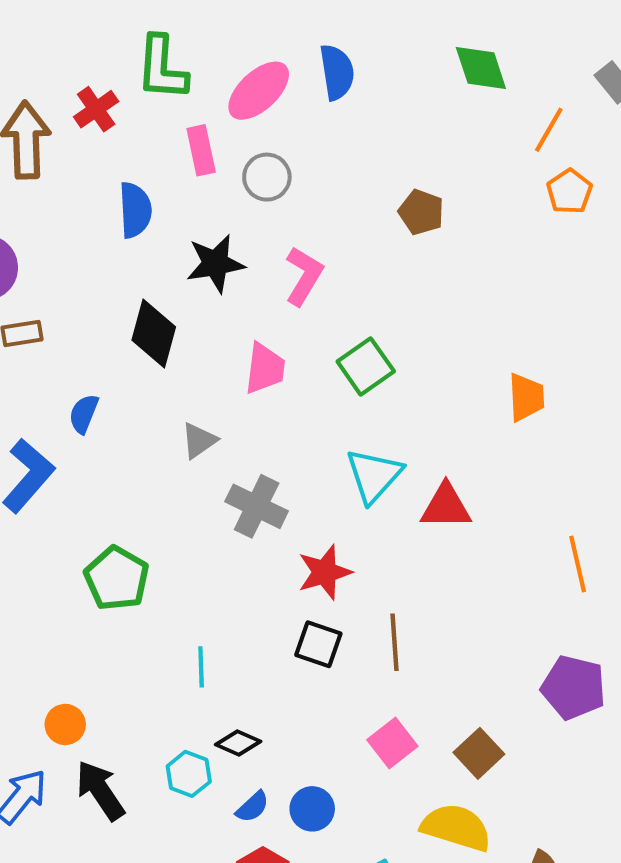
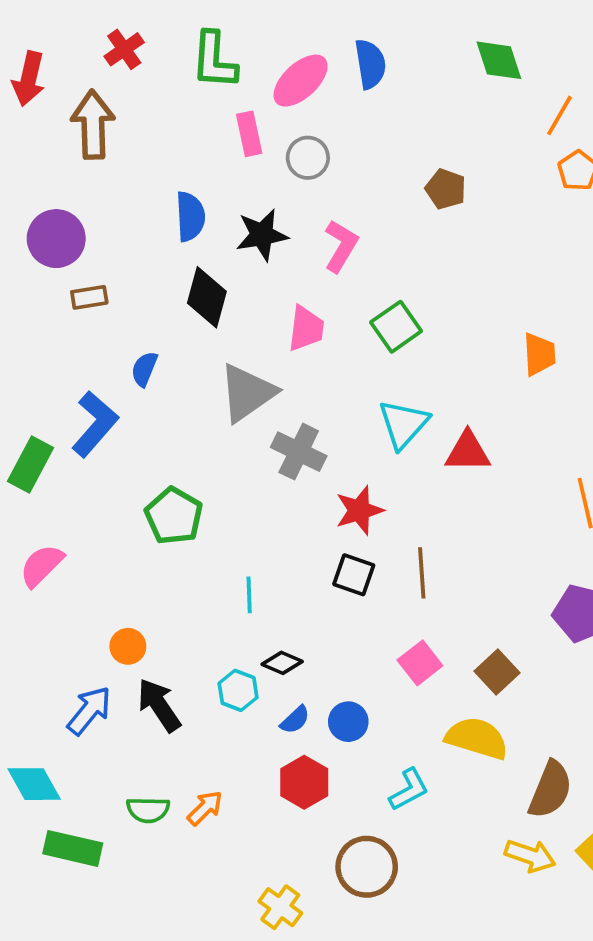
red cross: (96, 109) -> (124, 49), moved
blue semicircle: (135, 210) -> (190, 216), moved
gray triangle: (199, 440) -> (247, 393), size x1.8

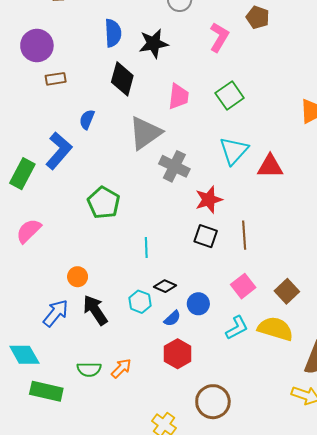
pink L-shape: (341, 246) -> (219, 37), moved
blue circle: (348, 722) -> (198, 304), moved
cyan L-shape: (409, 790) -> (237, 328), moved

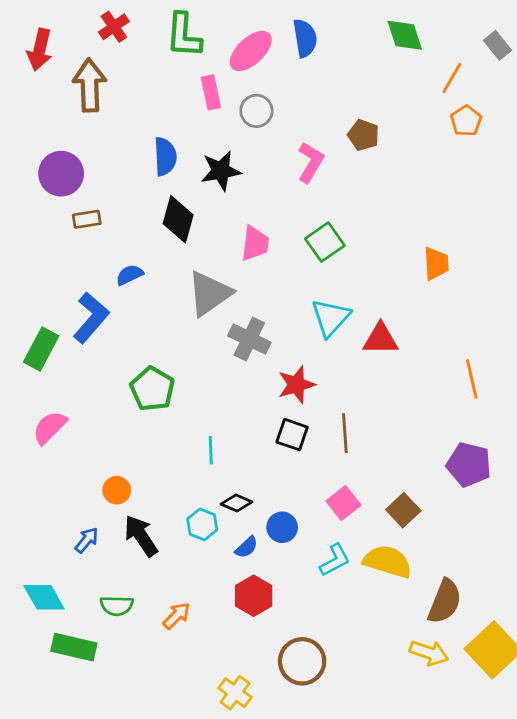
blue semicircle: (87, 119) -> (130, 275), turned 42
blue arrow: (56, 313) -> (87, 540), size x0.7
green semicircle: (89, 369) -> (117, 606), moved

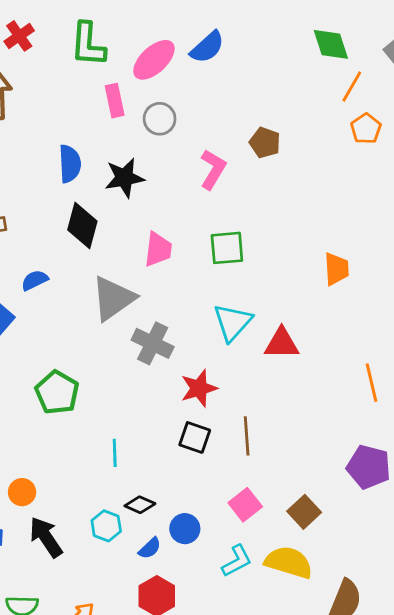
green diamond: (405, 35) -> (331, 44), moved
blue semicircle: (305, 38) -> (207, 47), turned 57
green square: (325, 242) -> (227, 248), turned 30

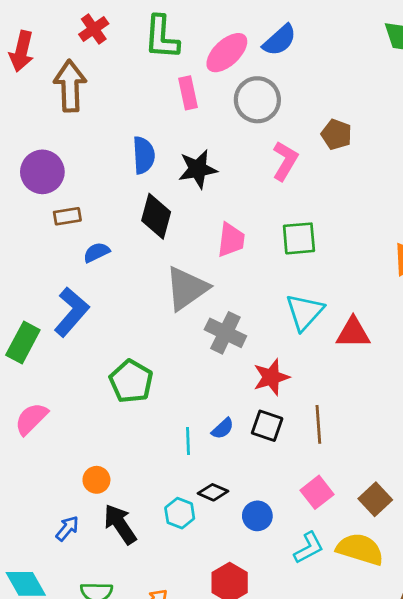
gray circle: (160, 119) -> (257, 100), moved, size x1.4
blue semicircle: (35, 280) -> (96, 252), moved
blue semicircle: (150, 548) -> (223, 429), moved

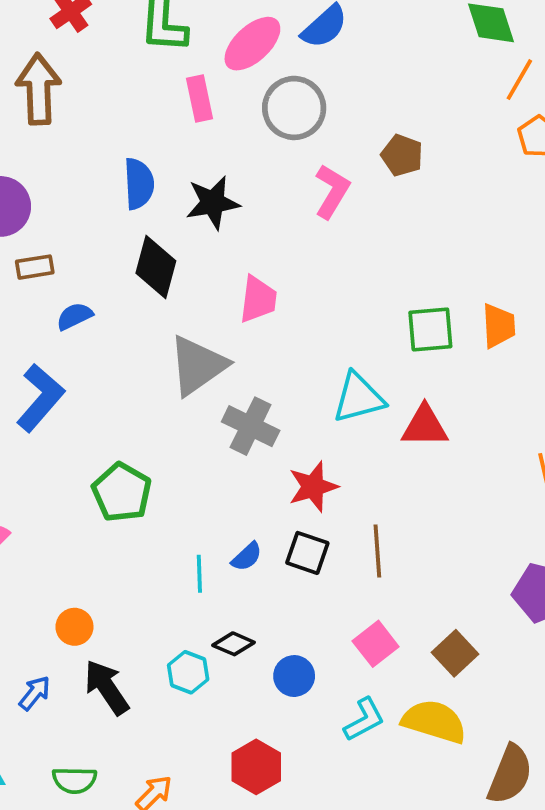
green square: (299, 238) -> (430, 330), moved
cyan triangle: (305, 312) -> (358, 398), turned 33

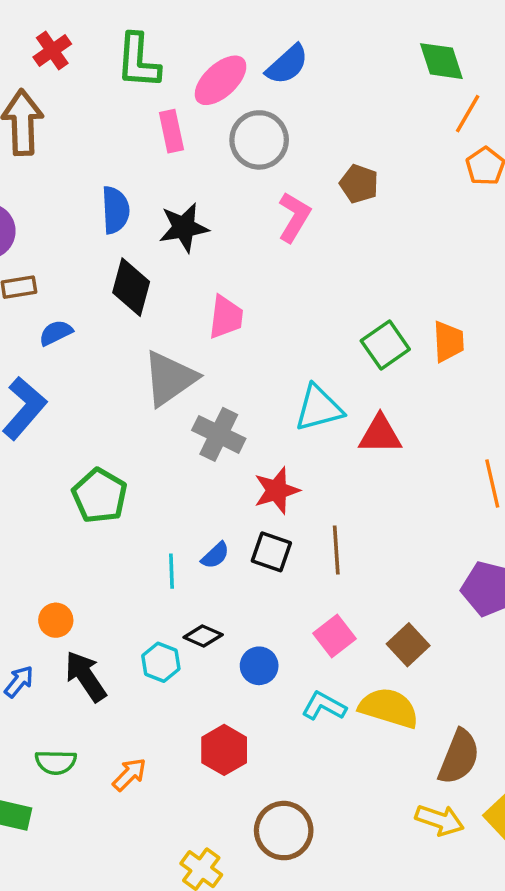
green square: (430, 330) -> (385, 345), turned -30
cyan L-shape: (364, 720) -> (324, 706), turned -123

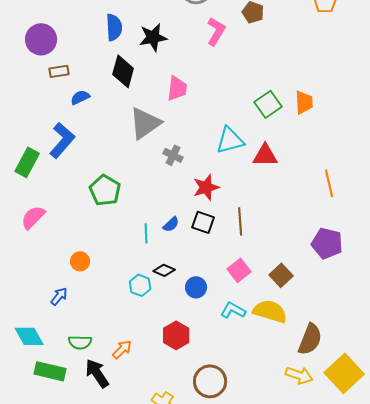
gray cross: (219, 434) -> (173, 155), size x0.7
black arrow: (86, 676) -> (97, 373), moved

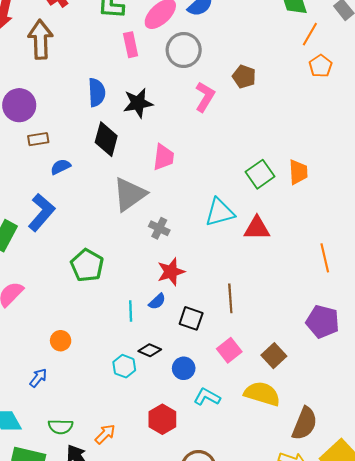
red star: (206, 187) -> (171, 272), moved
black square: (203, 222) -> (191, 318), moved
cyan L-shape: (233, 310) -> (207, 397), moved

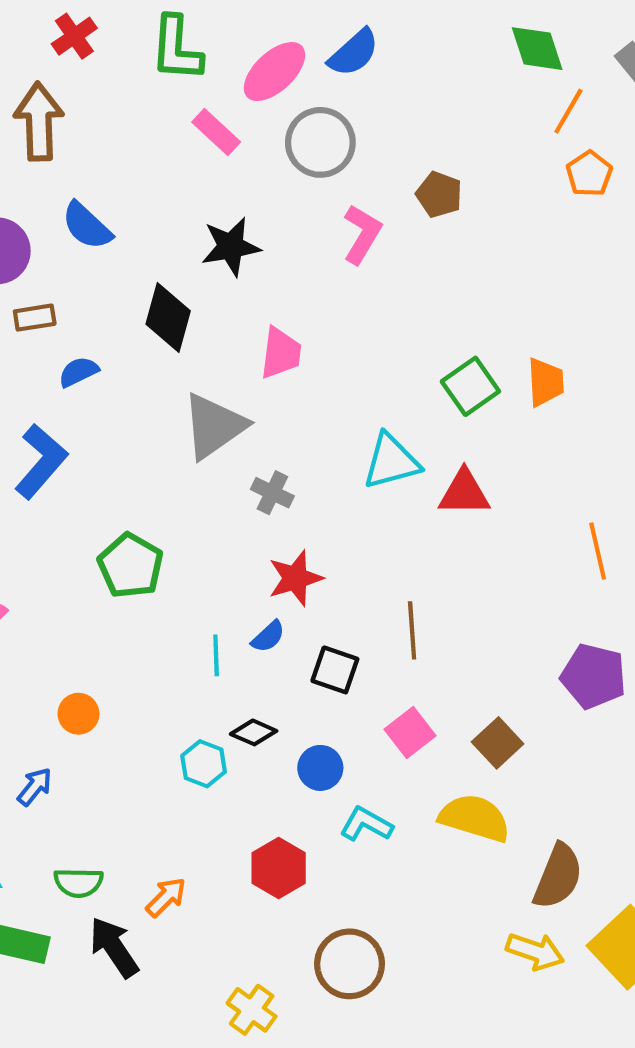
pink rectangle: (131, 45) -> (216, 132), turned -35
blue semicircle: (97, 92) -> (87, 226), moved, turned 136

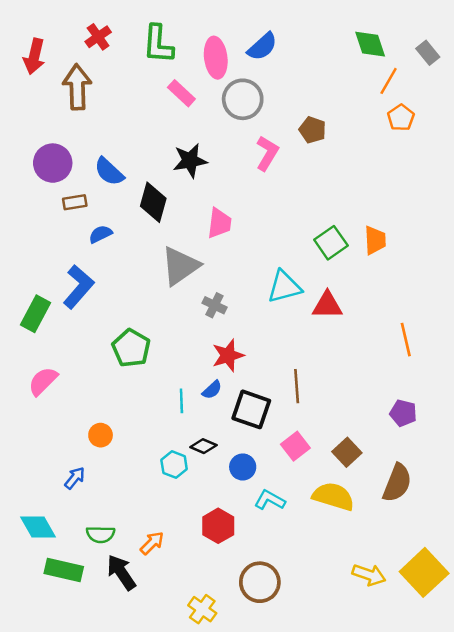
pink ellipse: (274, 72) -> (216, 58), turned -54
blue semicircle: (87, 226) -> (109, 172), moved
black square: (335, 670) -> (251, 409), size x1.4
purple pentagon: (593, 676) -> (403, 413), size x0.7
brown semicircle: (558, 876) -> (397, 483), moved

